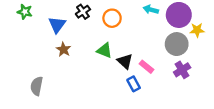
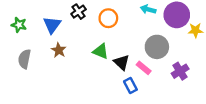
green star: (25, 12) -> (19, 25), moved
gray circle: (177, 44) -> (157, 47), moved
gray semicircle: (37, 86) -> (24, 59), moved

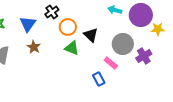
orange circle: (108, 18) -> (68, 27), moved
black triangle: (122, 62) -> (91, 35), moved
purple cross: (180, 71) -> (144, 56), moved

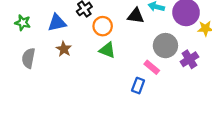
blue triangle: (28, 24) -> (57, 23), turned 42
black triangle: (91, 35) -> (136, 16), moved, turned -35
blue rectangle: (99, 79) -> (138, 86), turned 48

